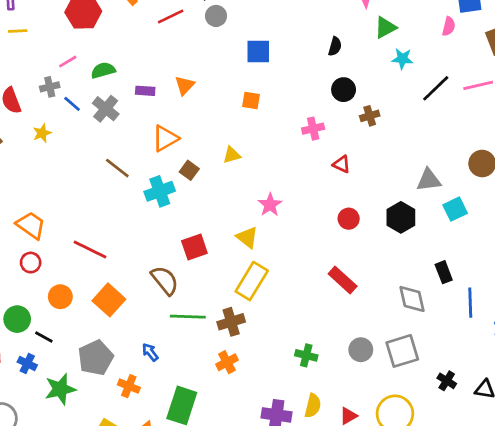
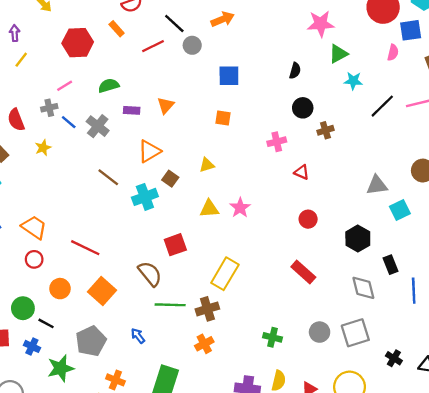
yellow line: (18, 31) -> (21, 60), turned -49
green semicircle: (103, 70) -> (109, 86), moved
black hexagon: (401, 217) -> (358, 239), moved
yellow triangle: (247, 237) -> (209, 209), moved, turned -42
orange cross: (129, 386) -> (115, 380), moved

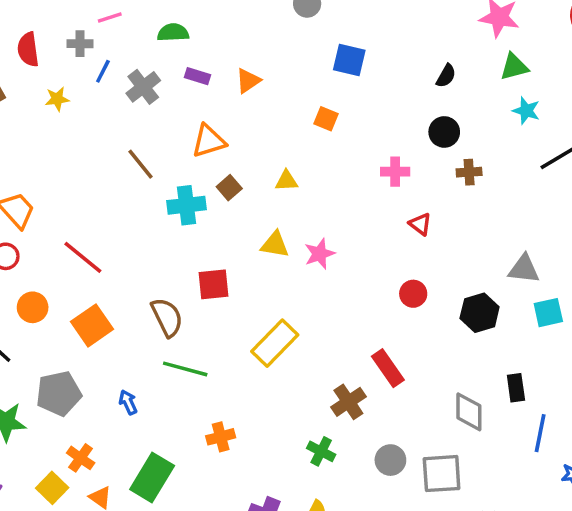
blue line: (69, 122) -> (103, 71), turned 63
black hexagon: (358, 239) -> (480, 313), moved
brown cross: (207, 309) -> (348, 402), moved, turned -30

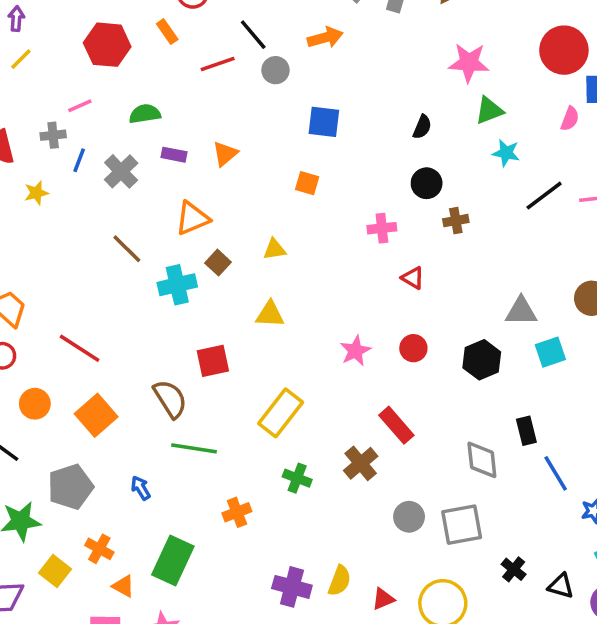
pink star: (320, 254) -> (355, 351), moved
blue line: (540, 433) -> (556, 473), turned -36
green cross: (321, 451) -> (297, 478), moved
yellow square: (52, 488) -> (55, 571), moved

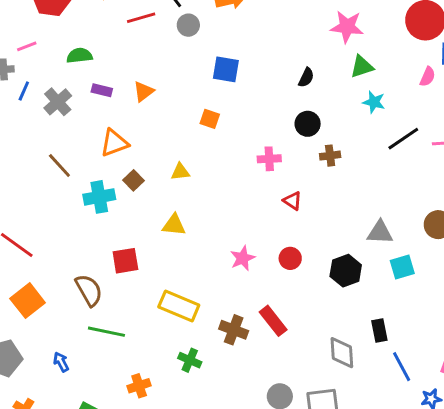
yellow rectangle: (281, 413) -> (179, 306), turned 72
brown cross: (361, 463) -> (234, 330), moved, turned -32

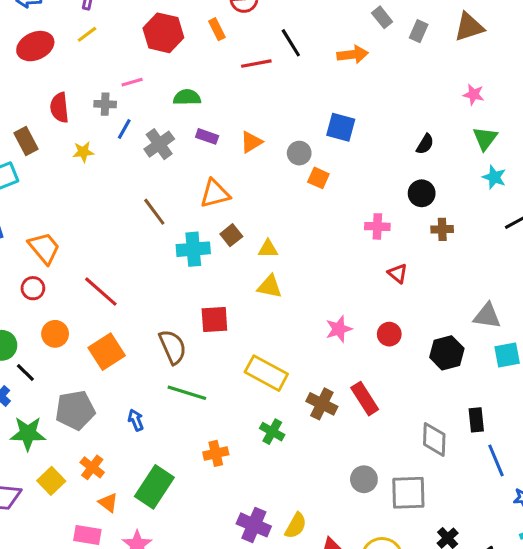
gray circle: (188, 25) -> (299, 153), moved
pink star: (347, 27) -> (474, 95), size x0.6
green triangle: (362, 67) -> (485, 138), turned -40
yellow triangle: (180, 172) -> (268, 249), moved

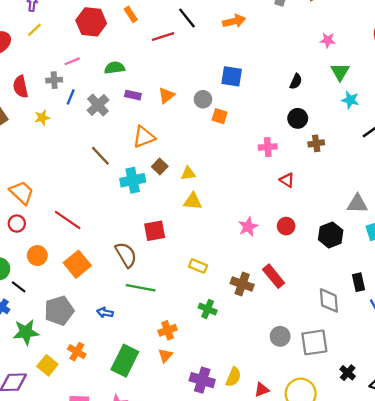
yellow rectangle: (266, 373) -> (198, 266), size x0.6
blue arrow: (136, 420) -> (105, 313), turned -49
orange triangle: (108, 503) -> (165, 356), moved, turned 42

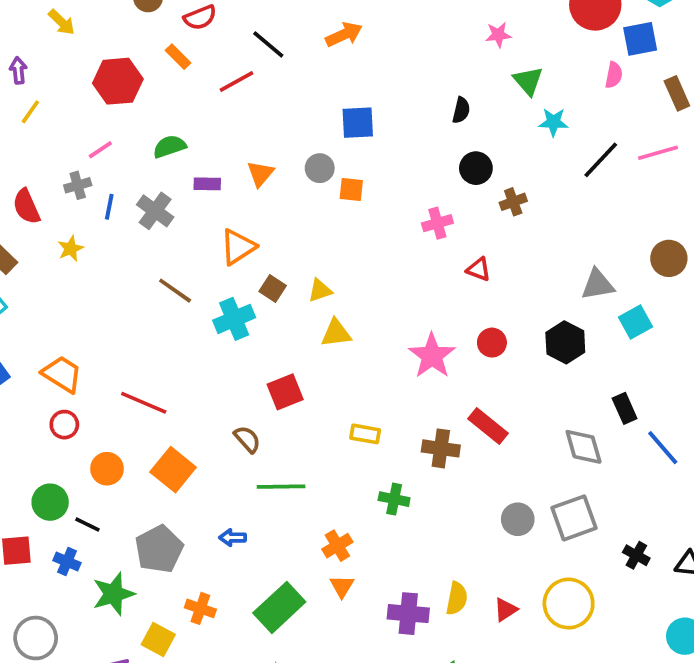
pink star: (248, 227) -> (432, 356), size x1.4
brown semicircle: (126, 255) -> (247, 439), size x0.7
green rectangle: (125, 361) -> (279, 607), turned 32

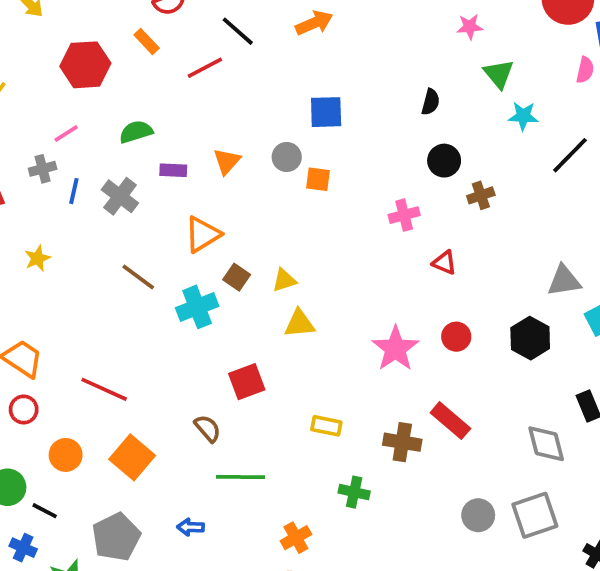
yellow star: (71, 249) -> (37, 258), moved

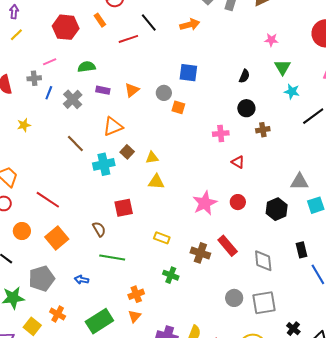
gray diamond: (546, 444) -> (263, 261), moved

